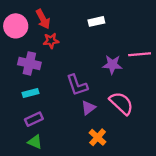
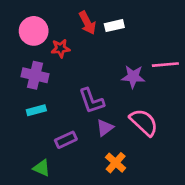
red arrow: (43, 19) -> (87, 23), moved
pink circle: (16, 26) -> (34, 31), moved
purple rectangle: (34, 119) -> (66, 140), moved

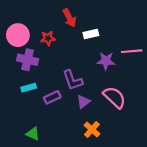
white rectangle: (114, 26) -> (91, 34), moved
pink circle: (34, 31) -> (18, 35), moved
purple rectangle: (66, 140) -> (52, 97), moved

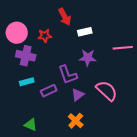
purple star: (106, 61) -> (88, 58), moved
orange cross: (92, 129) -> (76, 121), moved

